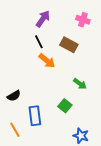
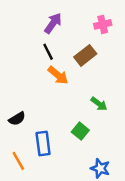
pink cross: (83, 20) -> (103, 24), turned -32
brown rectangle: (69, 45) -> (85, 55), turned -66

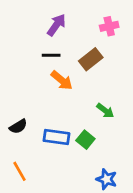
black line: (48, 52) -> (51, 55), turned -63
blue rectangle: (43, 144) -> (56, 137), moved, turned -75

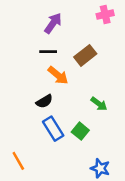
pink cross: (109, 26) -> (105, 15), moved
black semicircle: (18, 126) -> (44, 101), moved
blue rectangle: (56, 137) -> (53, 129), turned 50

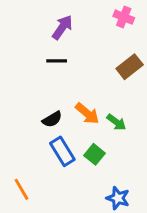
pink cross: (105, 15) -> (124, 17), turned 35
brown rectangle: (85, 55) -> (130, 67), moved
orange arrow: (58, 75) -> (87, 113), moved

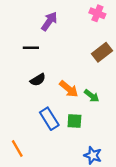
black line: (57, 61) -> (31, 48), moved
black semicircle: (52, 119) -> (38, 80), moved
green square: (95, 154) -> (74, 121), turned -35

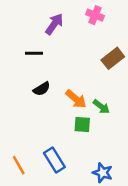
pink cross: (97, 13) -> (95, 15), moved
blue rectangle: (49, 119) -> (54, 160), moved
green square: (74, 121) -> (82, 124), moved

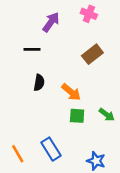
brown rectangle: (113, 58) -> (92, 54), moved
black semicircle: (42, 89) -> (39, 83), turned -49
green arrow: (101, 107) -> (107, 115), moved

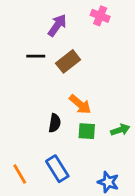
brown rectangle: (92, 54) -> (68, 61), moved
black semicircle: (39, 83) -> (55, 123), moved
green arrow: (107, 115) -> (120, 130), turned -56

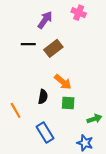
green arrow: (120, 130) -> (94, 119), moved
orange line: (20, 174) -> (16, 110), moved

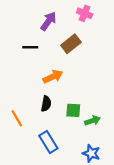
brown rectangle: (53, 48) -> (71, 44), moved
orange arrow: (63, 82) -> (53, 77), moved, turned -66
green arrow: (94, 119) -> (92, 121), moved

